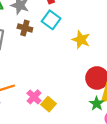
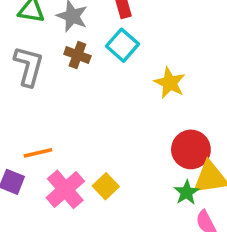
pink cross: (34, 97) -> (65, 189), moved, size x1.5

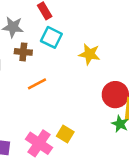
orange line: (38, 153) -> (37, 84), moved

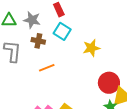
yellow star: (89, 54) -> (91, 48), turned -30

